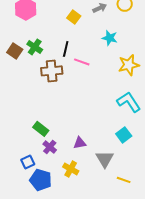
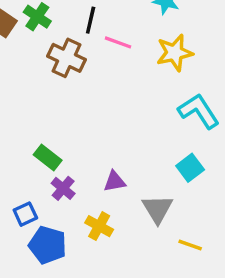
yellow star: (129, 65) -> (175, 53), moved
brown cross: (52, 71) -> (66, 58), turned 30

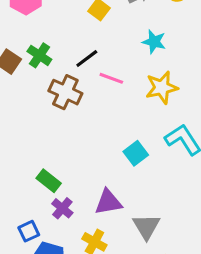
black line: (91, 20) -> (87, 58), turned 40
cyan square: (190, 168) -> (136, 153), moved
purple triangle: (115, 181) -> (108, 202), size x1.4

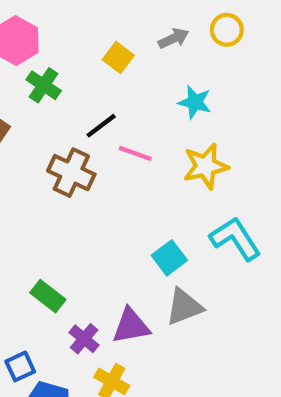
green cross: (39, 55) -> (44, 85), moved
purple cross: (62, 208) -> (84, 339), moved
gray triangle: (146, 227) -> (184, 307), moved, turned 40

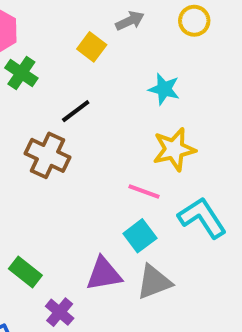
gray arrow: (174, 38) -> (130, 21), moved
pink line: (135, 153) -> (144, 192), moved
purple triangle: (131, 326) -> (104, 274), moved

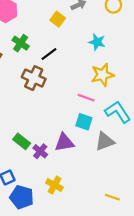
green cross: (21, 73) -> (21, 43), moved
cyan square: (140, 236) -> (84, 122), turned -35
gray triangle: (154, 282) -> (105, 141), moved
purple cross: (60, 312) -> (40, 151), moved

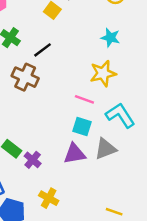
cyan star: (97, 42) -> (110, 38), moved
purple triangle: (64, 142) -> (75, 154), moved

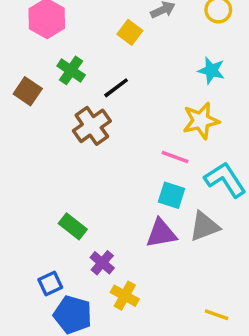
brown cross: (25, 77) -> (92, 126), turned 30
purple cross: (33, 160) -> (102, 263), moved

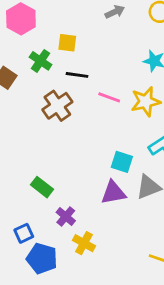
yellow square: (130, 32) -> (67, 43), moved, turned -30
black line: (116, 88) -> (77, 75), turned 45
pink line: (175, 157) -> (109, 97), moved

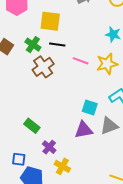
yellow square: (67, 43) -> (50, 21), size x1.5
green cross: (41, 61) -> (33, 45), moved
blue square: (24, 233) -> (19, 159), turned 32

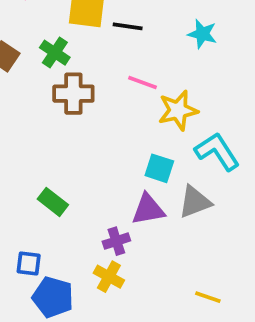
black line: (57, 45) -> (128, 26), moved
yellow star: (107, 64) -> (178, 110), moved
brown cross: (43, 67) -> (73, 94), turned 35
purple cross: (49, 147) -> (116, 241), moved, turned 32

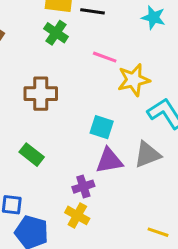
green cross: (55, 53) -> (56, 33), moved
brown cross: (73, 94) -> (41, 94), moved
cyan square: (159, 168) -> (102, 127), moved

